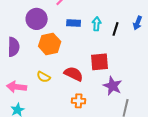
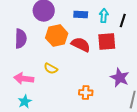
red square: (100, 62) -> (107, 42), moved
red semicircle: (74, 74) -> (81, 45), moved

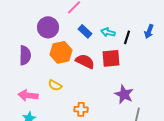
blue rectangle: (81, 15) -> (85, 31), turned 40
cyan arrow: (104, 16) -> (108, 32), turned -80
orange cross: (86, 93) -> (81, 109), moved

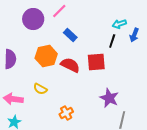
purple circle: (48, 27) -> (33, 19), moved
cyan arrow: (108, 32) -> (119, 24), moved, turned -32
orange cross: (81, 109) -> (66, 113), turned -32

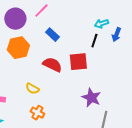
orange hexagon: (46, 56) -> (18, 48), moved
yellow semicircle: (40, 89) -> (32, 89), moved
orange cross: (66, 113) -> (37, 113), moved, turned -32

